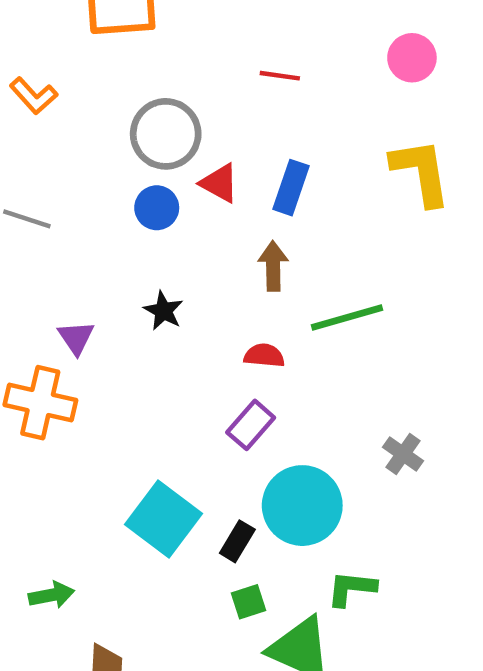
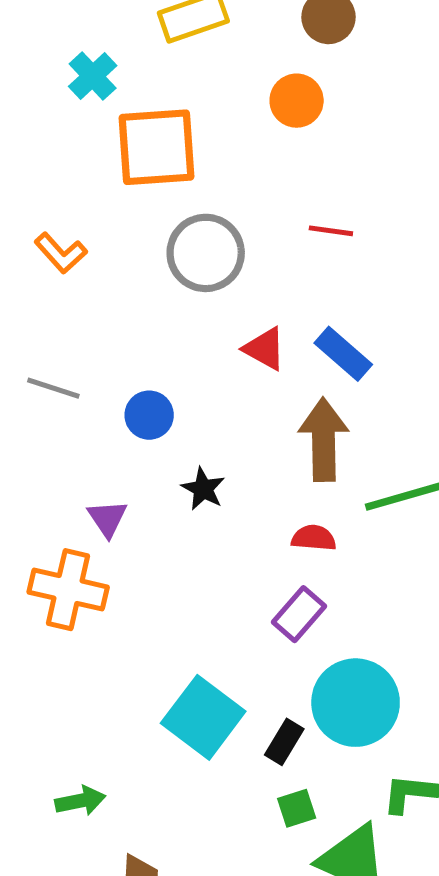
gray circle: (166, 134) -> (206, 253), moved
blue rectangle: (291, 188) -> (343, 354), turned -68
blue circle: (157, 208) -> (149, 415), moved
brown arrow: (273, 266) -> (324, 440), size x1.5

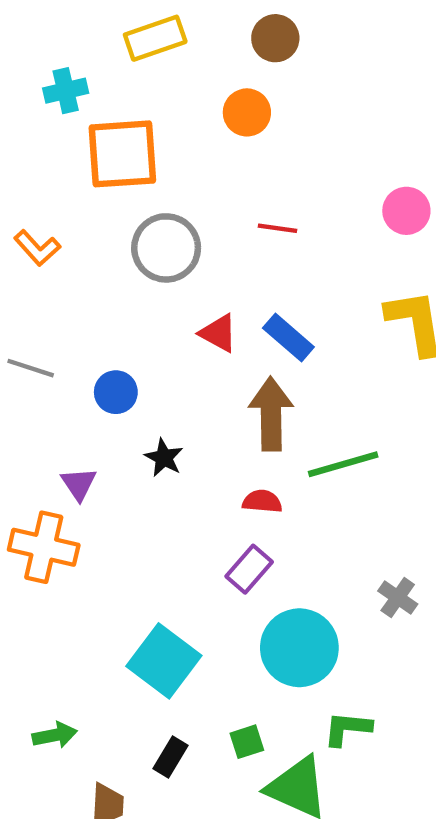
cyan cross: (93, 76) -> (66, 91), turned 30
black rectangle: (284, 742) -> (170, 757), moved

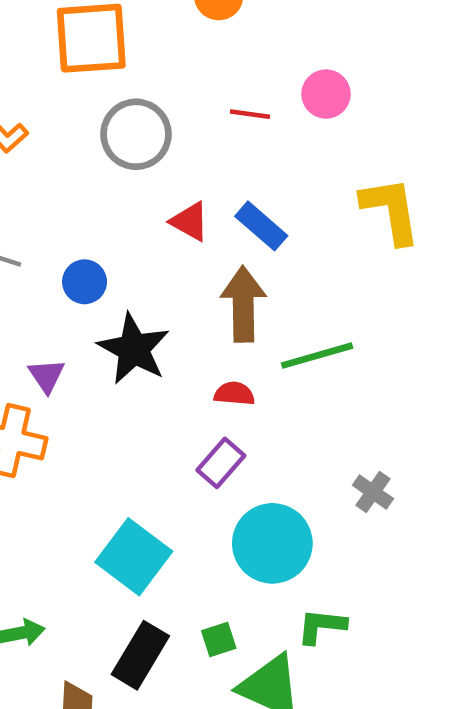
pink circle: (406, 211) -> (326, 94), moved
black star: (164, 458) -> (134, 349), size x1.8
black rectangle: (170, 757) -> (140, 655), size x1.6

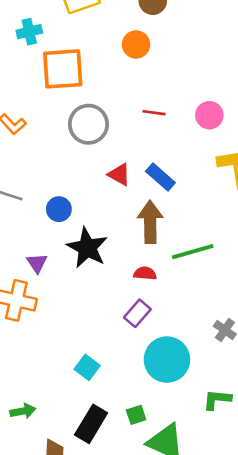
pink circle: (326, 94) -> (209, 115), moved
cyan square: (134, 557) -> (87, 367), size x0.6
green L-shape: (322, 626) -> (217, 399), moved

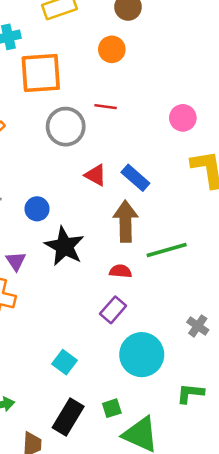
red line: (154, 113) -> (106, 107), moved

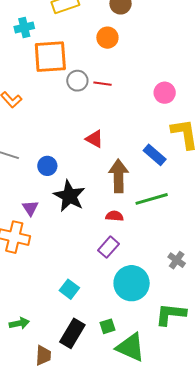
gray circle: (66, 127) -> (77, 81), moved, size x0.7
blue rectangle: (135, 178) -> (155, 155), moved
green L-shape: (190, 393) -> (171, 314), size x1.4

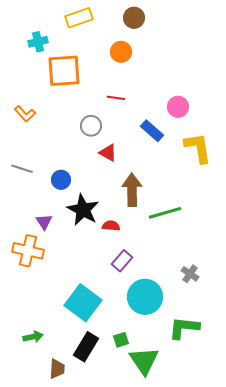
gray circle: (77, 81) -> (91, 126), moved
blue rectangle: (155, 155) -> (152, 131), moved
red semicircle: (114, 216) -> (111, 226), moved
cyan square: (69, 289) -> (83, 303), size x1.8
green triangle: (131, 347) -> (144, 361), turned 32

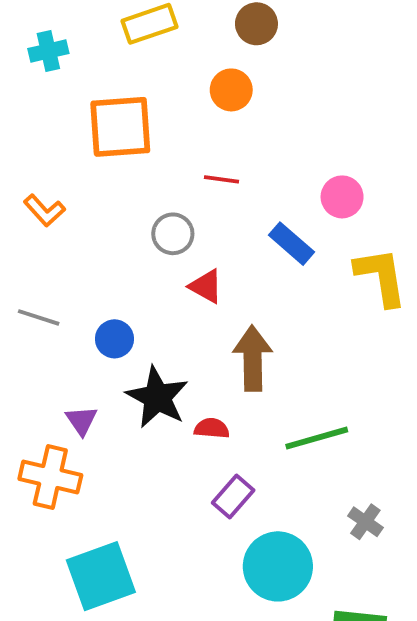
cyan cross: (38, 42) -> (48, 51), moved
green line: (165, 213) -> (317, 438), moved
cyan square: (83, 303) -> (101, 576), moved, turned 33

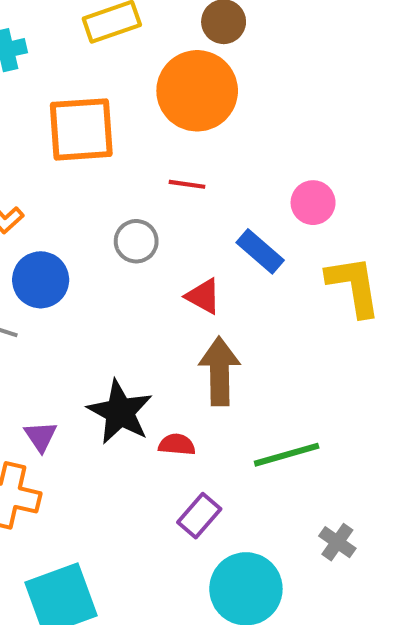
orange circle: (231, 90) -> (197, 91), size x1.8
red triangle: (206, 286) -> (203, 296), moved
blue circle: (114, 339) -> (41, 280), moved, size x1.4

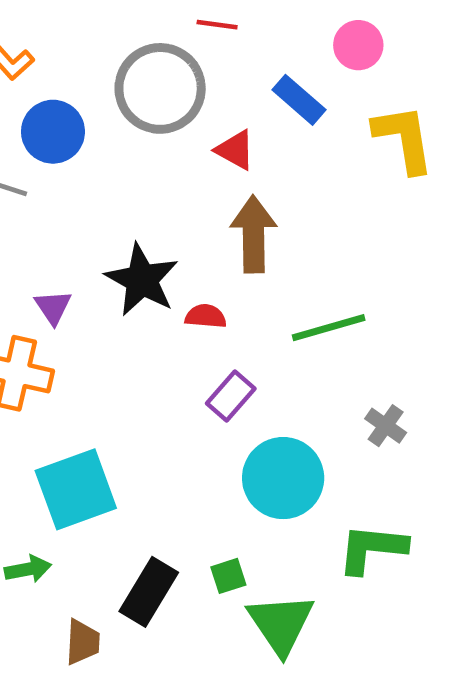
gray circle: (136, 241) -> (160, 88), size x1.8

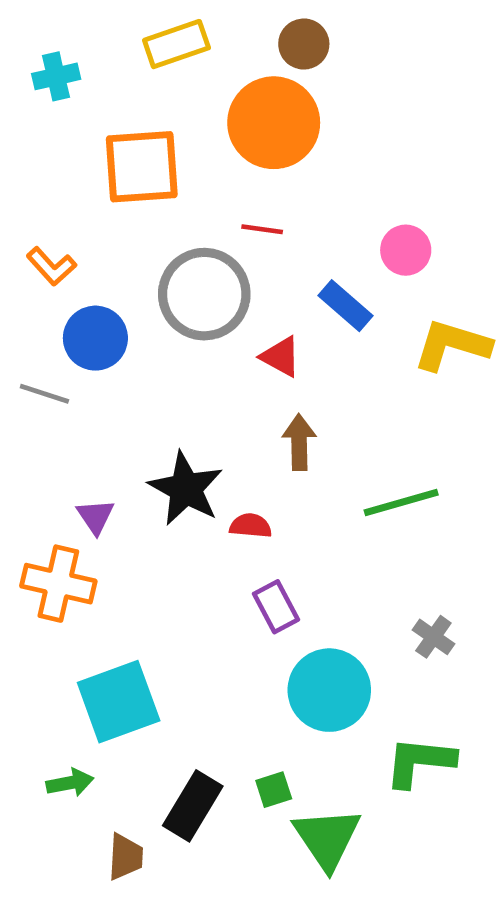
yellow L-shape: (404, 139) -> (452, 345), turned -64
brown arrow: (253, 234) -> (299, 442), size x0.7
green line: (329, 328) -> (401, 503), moved
purple rectangle: (231, 396) -> (276, 607), turned -69

